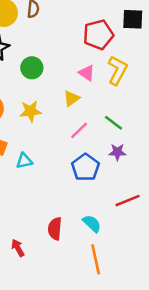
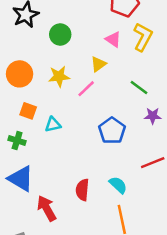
pink line: (79, 130) -> (86, 89), moved
purple star: (117, 152) -> (153, 116), moved
red arrow: (18, 248) -> (47, 208), size x1.5

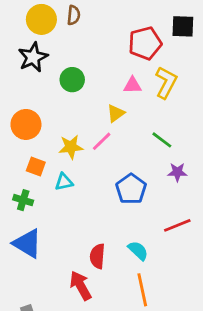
pink triangle: (113, 39) -> (132, 85), turned -35
yellow star: (59, 76) -> (71, 147), moved
red arrow: (47, 208) -> (81, 286), moved

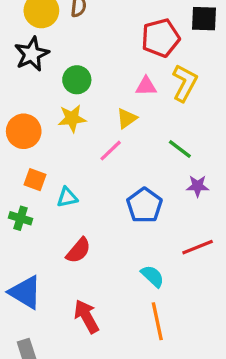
yellow star: (71, 147) -> (72, 118), moved
blue triangle: (27, 244) -> (25, 292), moved
red semicircle: (97, 256) -> (78, 250), moved, turned -145

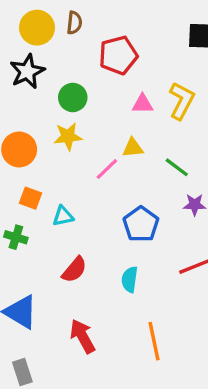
red pentagon: (161, 38) -> (118, 55), moved
yellow triangle: (127, 118) -> (133, 148), moved, turned 30
cyan semicircle: (152, 276) -> (130, 279), moved, turned -125

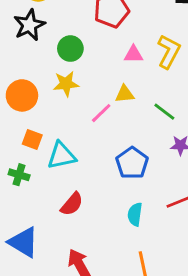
cyan triangle: (63, 216) -> (62, 156), size x1.5
cyan semicircle: (130, 279) -> (135, 214), moved

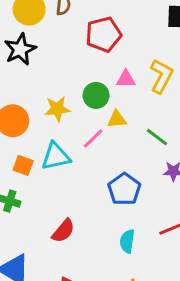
green circle: (70, 49) -> (96, 95), moved
cyan triangle: (62, 156) -> (56, 156), moved

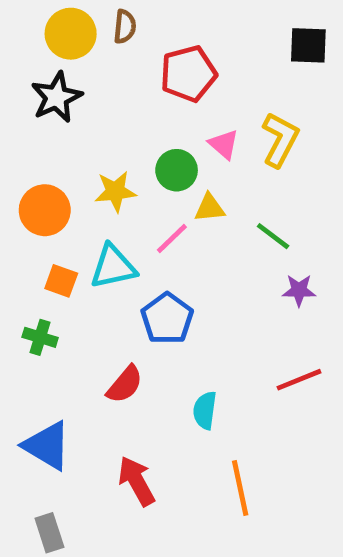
pink triangle: (126, 79) -> (224, 144), turned 42
blue pentagon: (124, 189) -> (167, 319), moved
cyan semicircle: (127, 241) -> (205, 410), moved

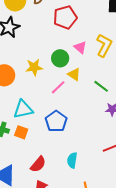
yellow triangle: (210, 208) -> (74, 74), turned 40
cyan triangle: (113, 267) -> (23, 109), moved
orange square: (61, 281) -> (21, 132), moved
red semicircle: (125, 384) -> (38, 164), moved

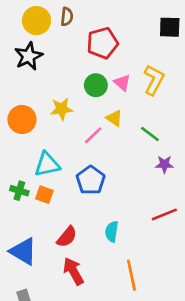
green circle: (60, 58) -> (96, 85), moved

